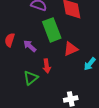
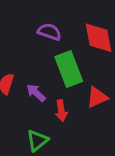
red arrow: (47, 66) -> (61, 111), moved

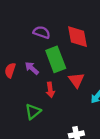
purple arrow: (36, 93) -> (32, 68), moved
red triangle: (97, 97) -> (76, 80), turned -42

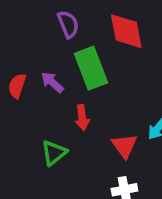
purple semicircle: (42, 32) -> (68, 24), turned 49
red triangle: (76, 80) -> (124, 146), moved

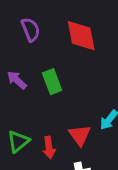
green rectangle: (91, 68) -> (52, 82), moved, size x0.7
red arrow: (82, 118) -> (49, 148), moved

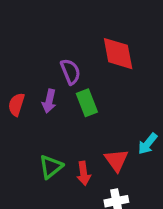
purple semicircle: (31, 29) -> (70, 72), moved
purple arrow: (17, 80) -> (49, 101), turned -120

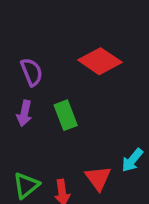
red diamond: (118, 54) -> (100, 61), turned -45
purple semicircle: (70, 72) -> (32, 72), moved

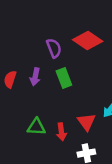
purple semicircle: (32, 72) -> (54, 48), moved
green triangle: (26, 185) -> (36, 127), turned 42

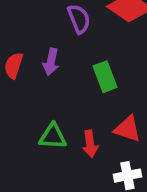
green rectangle: (64, 78) -> (105, 77), moved
red triangle: (86, 122) -> (127, 129), turned -36

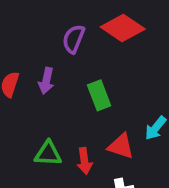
purple semicircle: (79, 19) -> (74, 39), turned -136

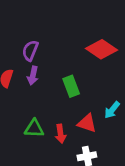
red diamond: (123, 28) -> (101, 49), moved
purple semicircle: (74, 39) -> (30, 51), moved

